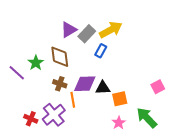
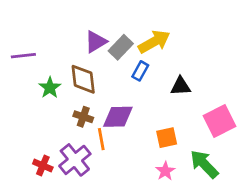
purple line: (17, 73) -> (23, 56), moved, turned -48
pink square: (158, 87) -> (220, 121), size x1.6
black triangle: (103, 88) -> (181, 86), moved

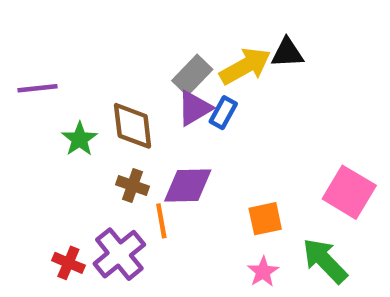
purple triangle: (96, 42) -> (194, 108), moved
black triangle: (181, 86) -> (287, 53), moved
pink square: (220, 121) -> (349, 192), turned -32

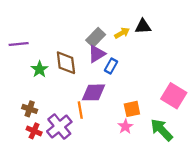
yellow arrow: (245, 66) -> (122, 33), size x0.6
blue rectangle: (223, 113) -> (111, 66), moved
brown cross: (133, 186) -> (30, 109), moved
pink star: (263, 272) -> (125, 127), moved

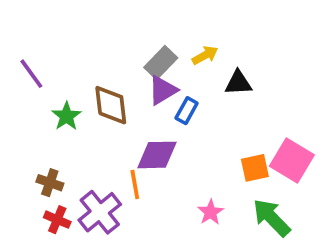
black triangle: (143, 26) -> (238, 83), moved
purple line: (19, 44) -> (31, 74), turned 60
orange square: (132, 109) -> (255, 168), moved

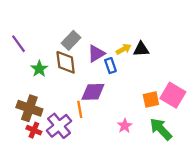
yellow arrow: (205, 55) -> (124, 49), moved
gray rectangle: (161, 63) -> (71, 40), moved
blue rectangle: (187, 111) -> (110, 66), turned -48
brown cross: (50, 183) -> (29, 108), size x1.6

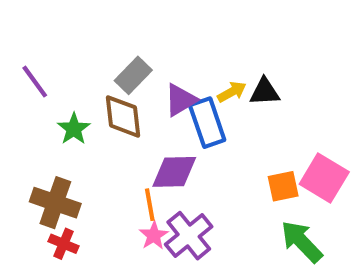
blue rectangle: (110, 66) -> (207, 123), size x1.6
purple cross: (59, 126) -> (189, 236), moved
pink star: (125, 126) -> (154, 236), moved

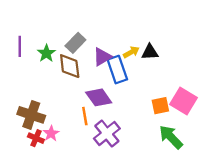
purple line: (35, 82) -> (20, 46), turned 36
green star: (74, 129) -> (46, 53), moved
purple diamond: (174, 172) -> (99, 97), turned 56
pink star: (154, 236) -> (51, 133), moved

